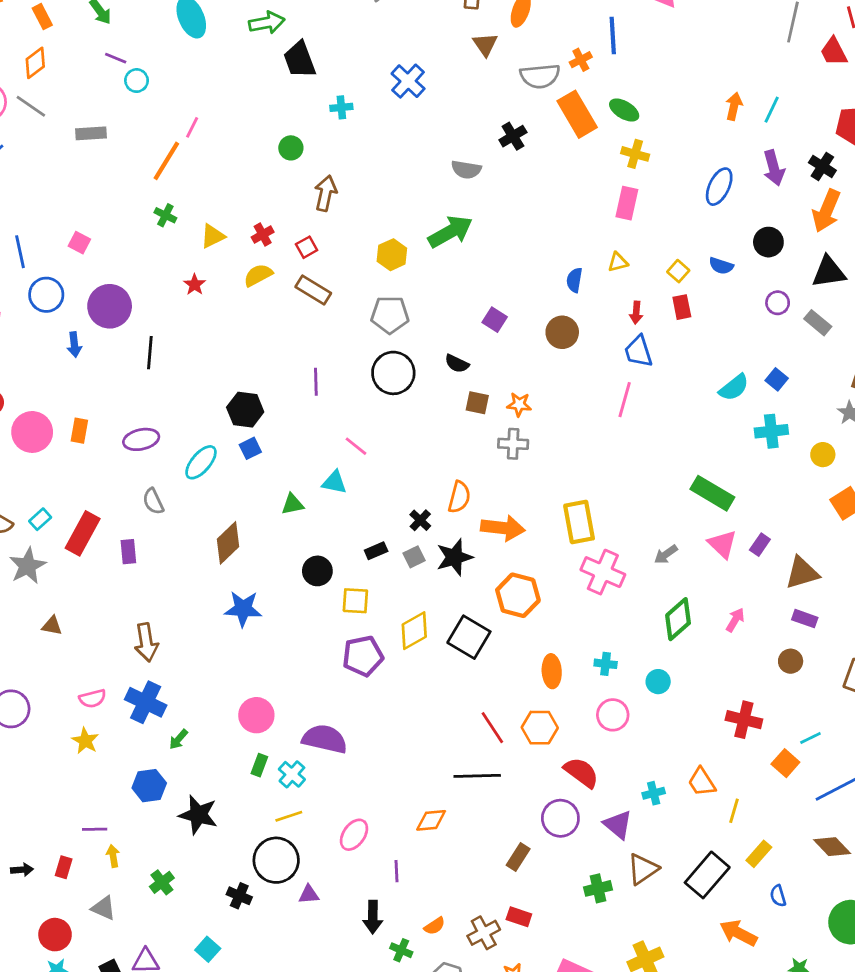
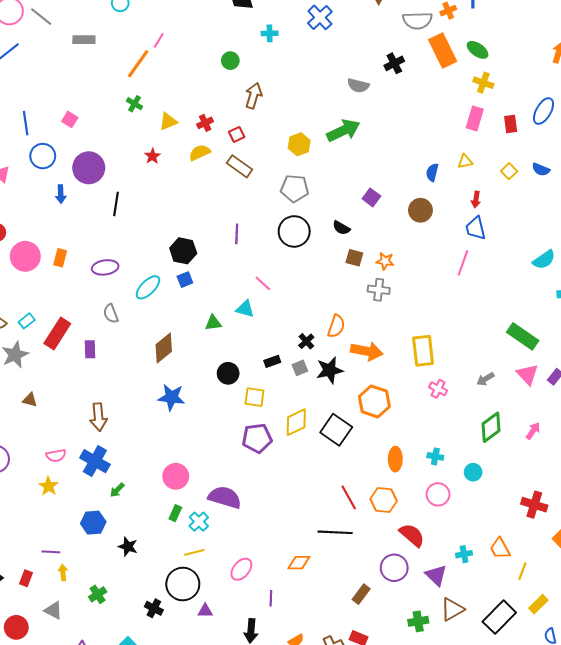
red rectangle: (682, 307) -> (511, 124), moved
pink cross: (603, 572) -> (438, 389), size x0.6
black star: (198, 815) -> (128, 547), size x0.7

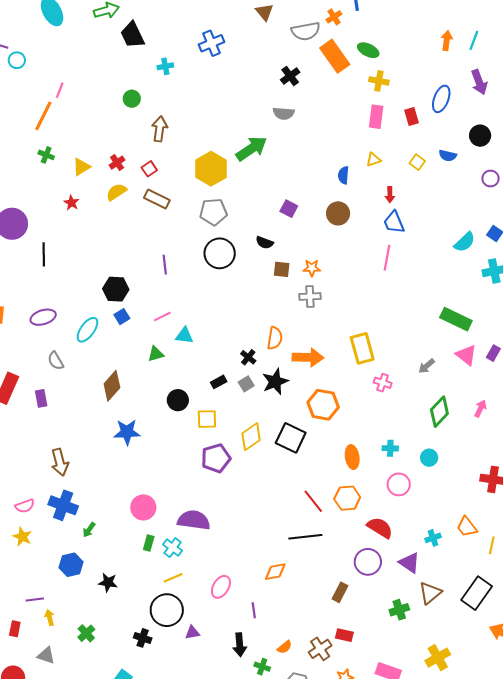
blue cross: (320, 17) -> (211, 43), turned 30
gray semicircle: (358, 86) -> (284, 113), moved
yellow hexagon: (299, 144) -> (211, 169), size x1.5
pink line: (263, 283) -> (162, 317), moved, turned -60

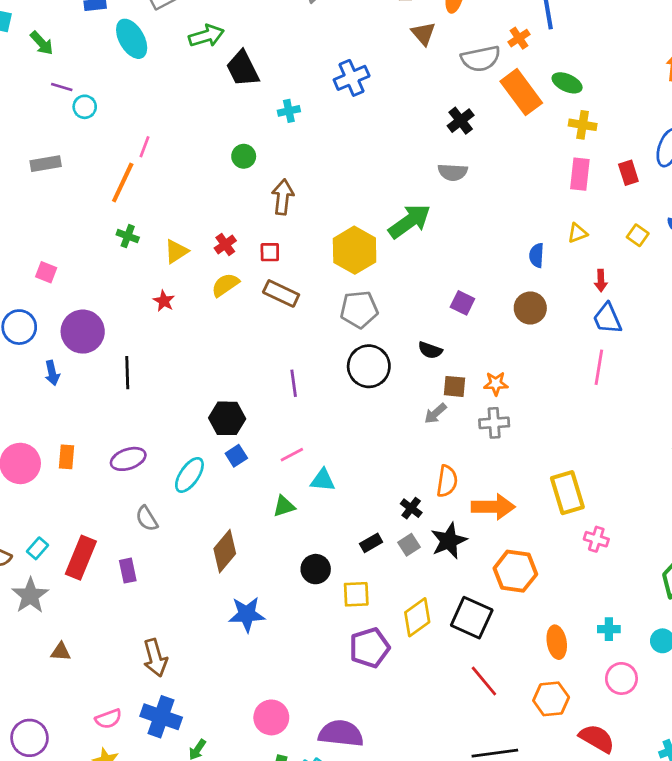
red square: (149, 169) -> (270, 252), turned 35
gray arrow: (427, 366) -> (435, 413), moved
red line: (313, 501) -> (484, 681), moved

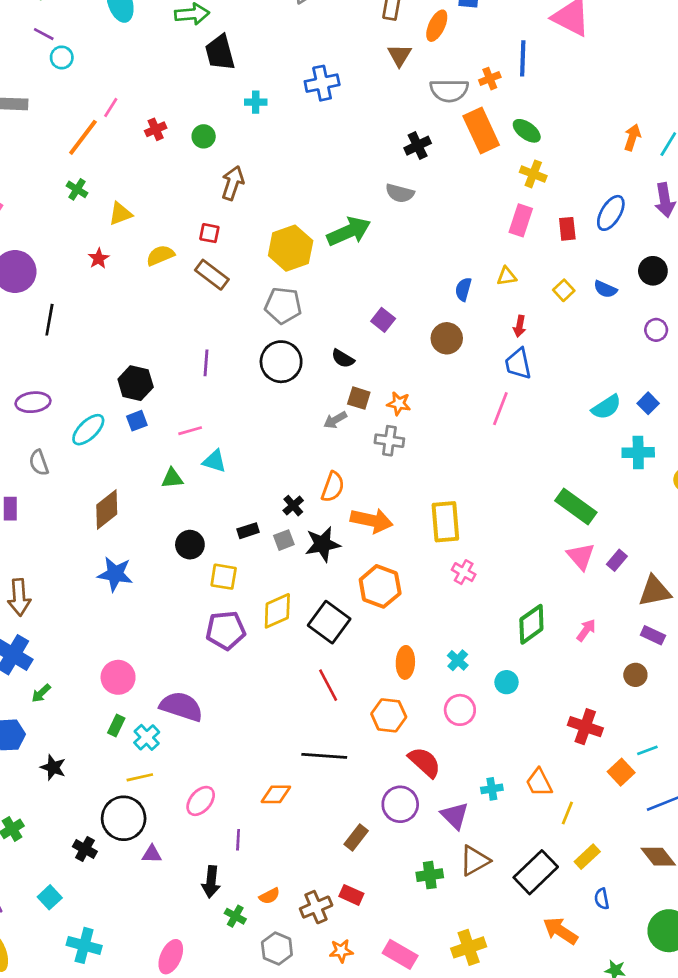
red cross: (225, 244) -> (156, 129), moved
cyan cross: (609, 629) -> (458, 660), turned 30

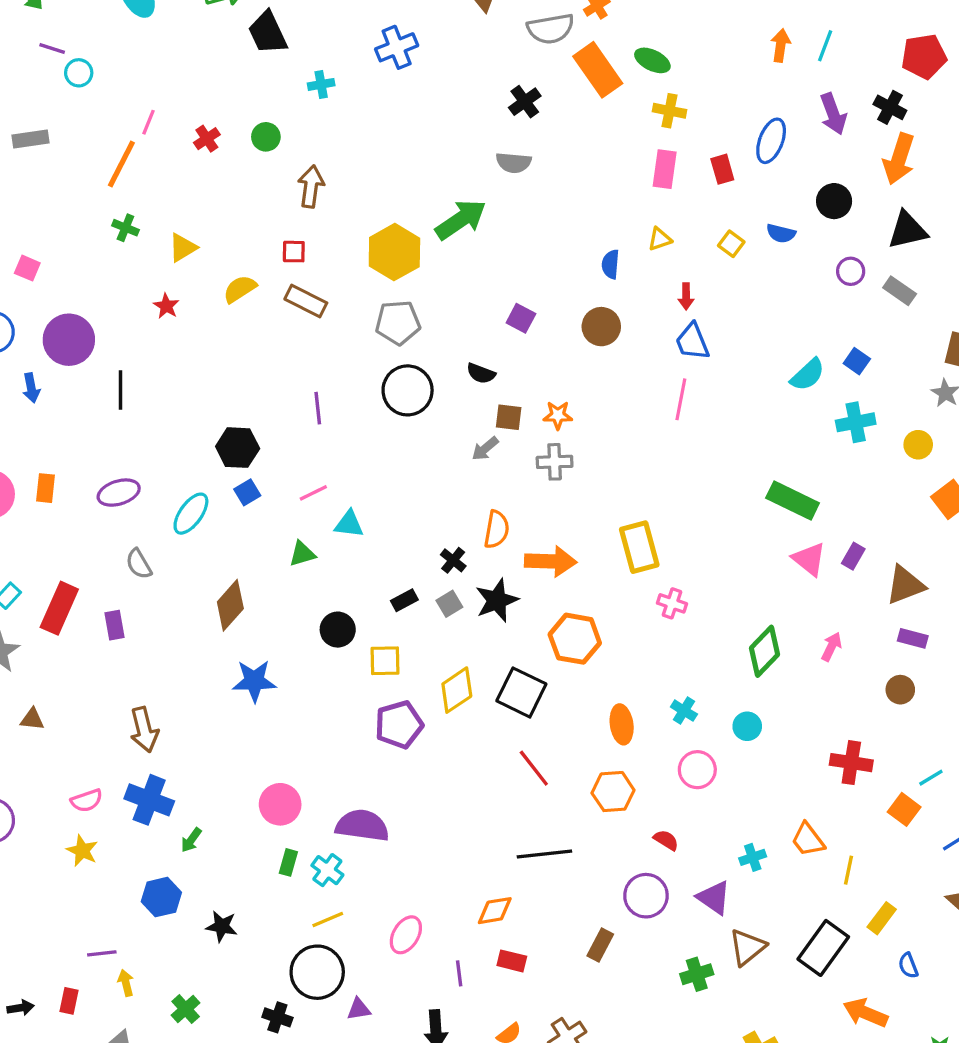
red semicircle: (425, 762) -> (666, 840), size x0.6
red rectangle: (351, 895) -> (512, 961), moved

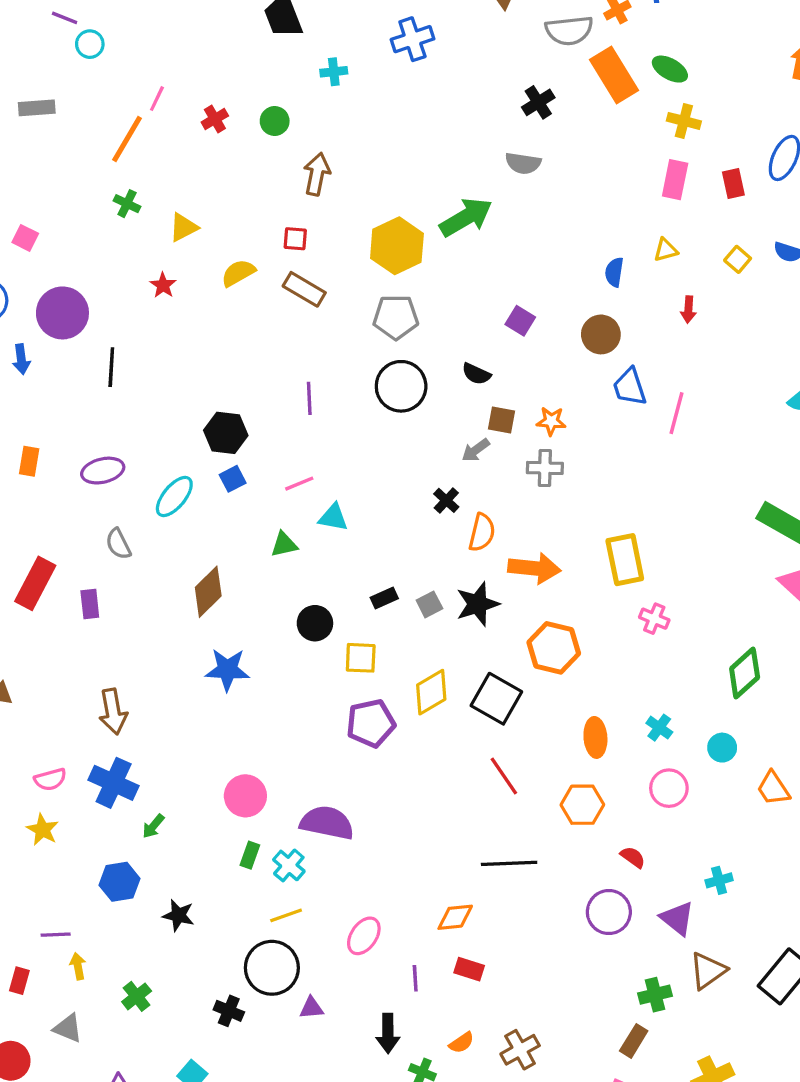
blue trapezoid: (692, 342) -> (630, 387), moved
black cross: (453, 560) -> (446, 500), moved
orange trapezoid: (808, 840) -> (773, 788), moved
brown rectangle: (600, 945) -> (634, 1041), moved

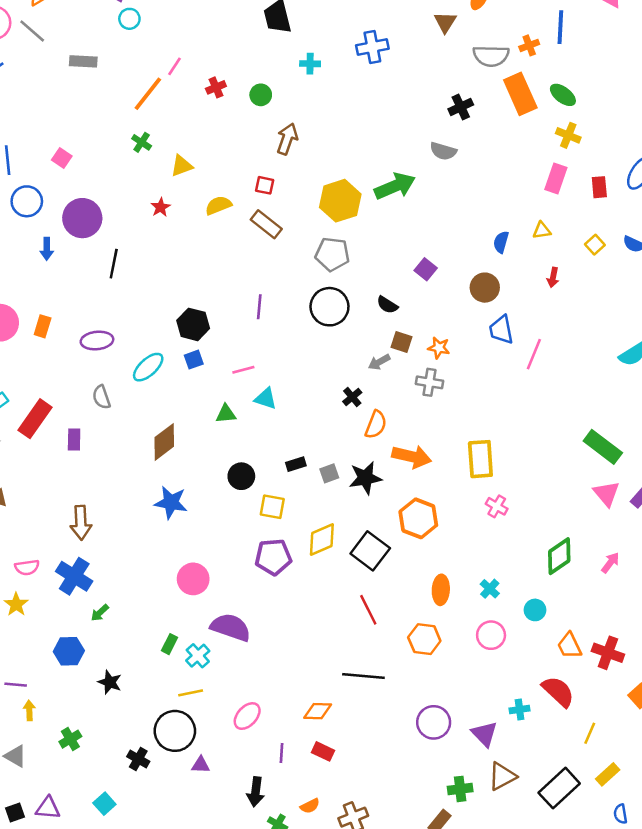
pink circle: (245, 796) -> (193, 579), moved
red semicircle: (633, 857) -> (558, 691), moved, size x1.8

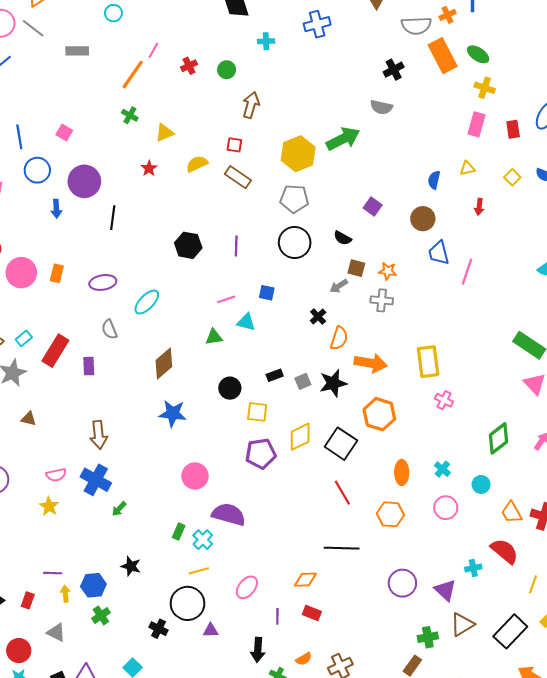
black hexagon: (193, 324) -> (188, 245), moved
blue square: (194, 360) -> (267, 293), moved, turned 35
blue hexagon: (69, 651) -> (93, 585), moved

